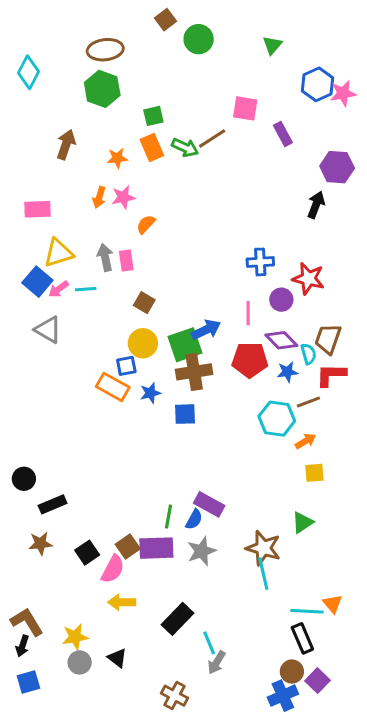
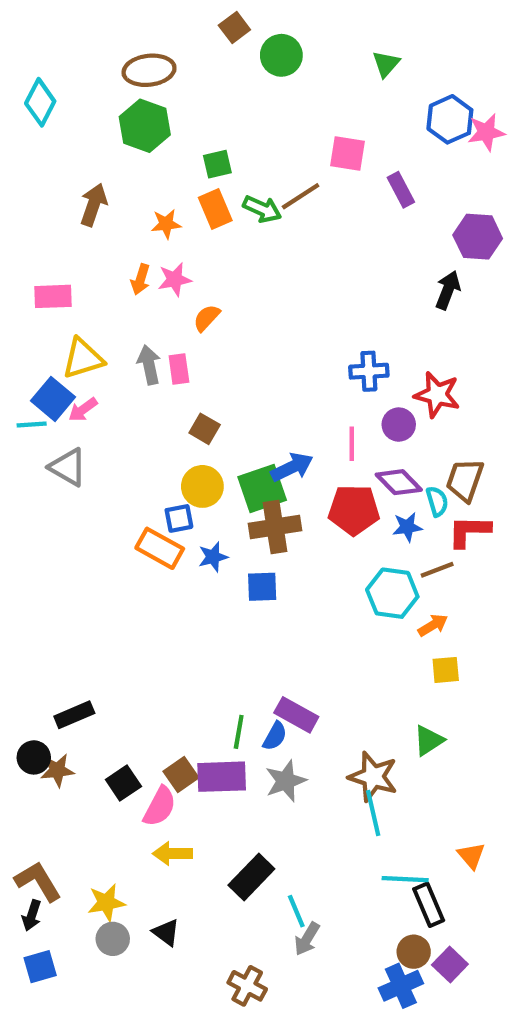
cyan line: (86, 289) -> (32, 425), moved
black circle: (24, 479) -> (34, 757), moved
cyan line: (307, 611) -> (405, 879), moved

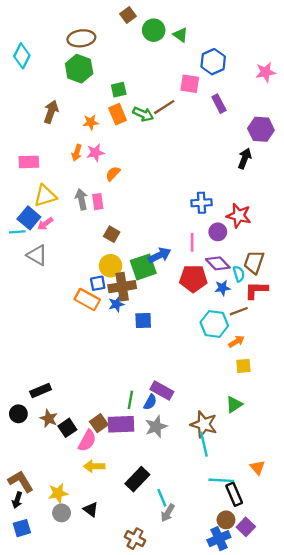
green triangle: (386, 64) -> (180, 35), moved, turned -35
blue hexagon: (450, 119) -> (213, 62), moved
brown cross: (275, 527) -> (122, 287), moved
brown star: (57, 770) -> (49, 418), moved, turned 30

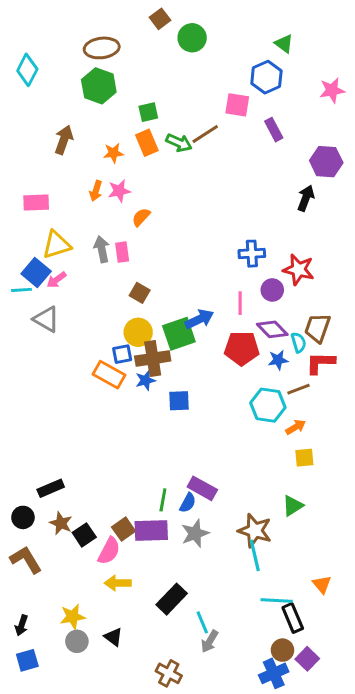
green triangle: (180, 35) -> (284, 44), moved
brown L-shape: (21, 481) -> (26, 560), moved

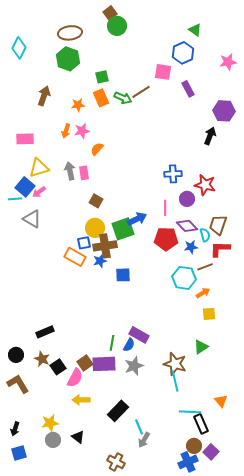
green circle: (192, 38) -> (117, 26), moved
black rectangle: (51, 488) -> (45, 332), moved

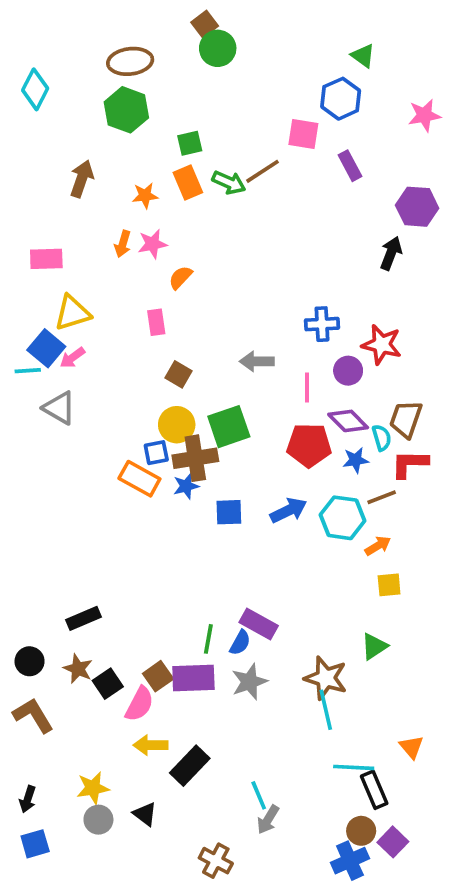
gray arrow: (70, 171) -> (257, 361), moved, turned -78
blue arrow: (137, 219) -> (288, 510), moved
black rectangle: (118, 411) -> (190, 766), moved

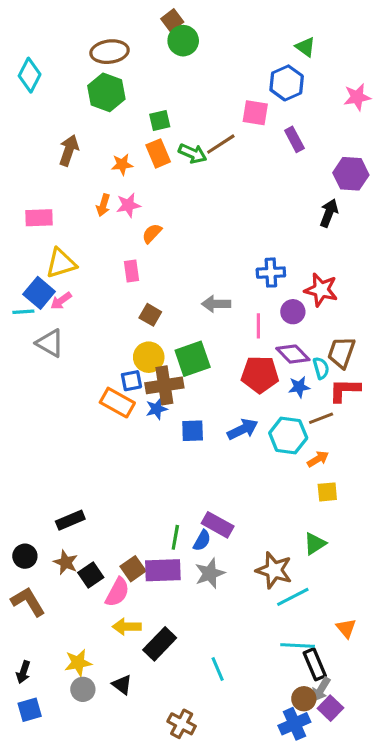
cyan line: (326, 710) -> (293, 597), moved, turned 76
gray arrow: (268, 820) -> (321, 689), moved

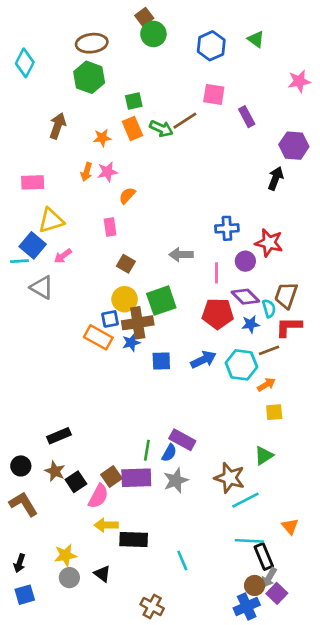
blue hexagon: (287, 83) -> (211, 46), moved
pink arrow: (61, 301) -> (63, 256), moved
black rectangle: (160, 644) -> (134, 540), turned 48

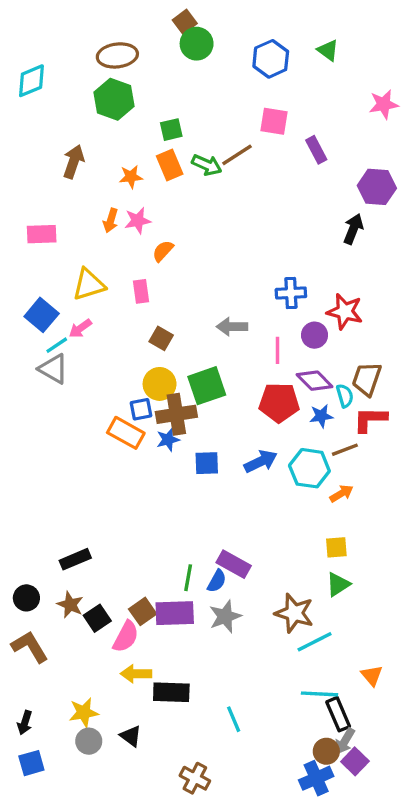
cyan diamond: (25, 63) -> (31, 81), turned 40
yellow triangle: (51, 220) -> (89, 285), moved
cyan line: (19, 261) -> (57, 345), moved, turned -30
yellow square: (274, 412) -> (336, 547), moved

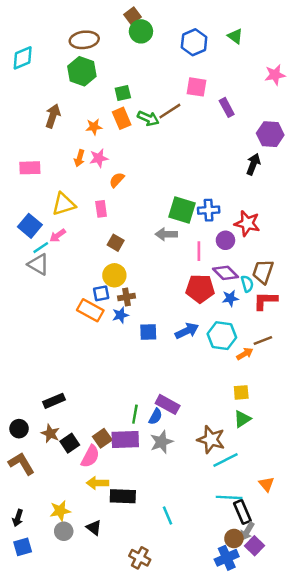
green square: (207, 386) -> (182, 210), moved, turned 36
brown cross: (176, 414) -> (126, 297), size x0.6
brown line: (345, 450) -> (263, 340), moved

